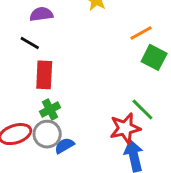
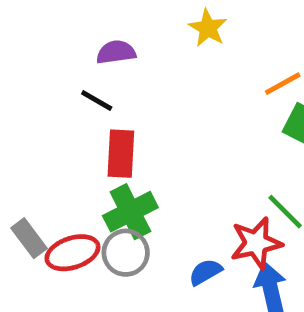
green cross: (50, 110) -> (130, 212), size x1.5
blue semicircle: (64, 146) -> (205, 272), moved

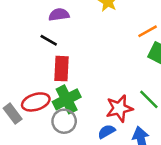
red star: (256, 243) -> (119, 108), moved
red ellipse: (72, 253) -> (36, 102), moved

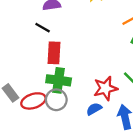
green cross: (67, 99) -> (59, 80), turned 35
red ellipse: (36, 102) -> (33, 101), moved

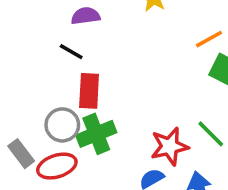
green cross: (59, 80) -> (96, 134), turned -30
gray circle: (56, 100) -> (62, 125), moved

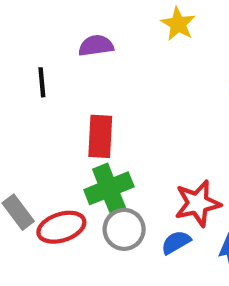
black line: (71, 52) -> (42, 82), moved, turned 55
gray circle: (62, 125) -> (124, 229), moved

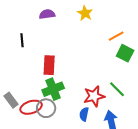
purple semicircle: (96, 46) -> (47, 14), moved
gray circle: (124, 229) -> (46, 108), moved
blue semicircle: (176, 242) -> (84, 114), turned -48

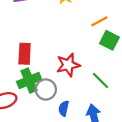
red star: (94, 96) -> (68, 65), moved
gray circle: (46, 108) -> (46, 89), moved

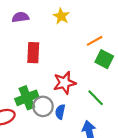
red rectangle: (25, 54) -> (33, 53), moved
blue semicircle: (64, 108) -> (60, 112), moved

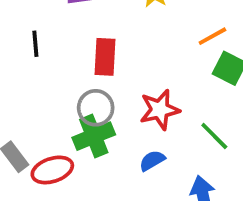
gray circle: (43, 106) -> (96, 108), moved
blue semicircle: (60, 112) -> (152, 161), turned 48

